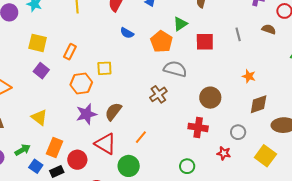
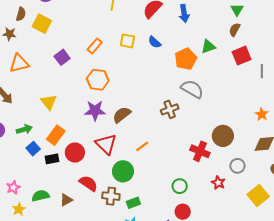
red square: (205, 42) -> (242, 56), moved, turned -36
yellow square: (38, 43) -> (42, 24), moved
yellow square: (104, 68) -> (127, 41), moved
brown circle: (210, 98) -> (223, 136), moved

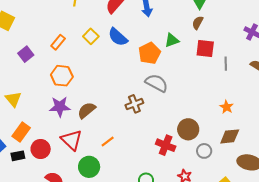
yellow square: (127, 41) -> (91, 36), turned 35
blue semicircle: (155, 42) -> (118, 37), size x1.5
red square: (242, 56) -> (205, 49), turned 30
gray circle: (237, 166) -> (204, 151), moved

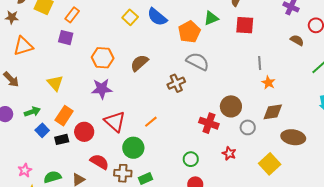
orange rectangle: (58, 42) -> (72, 15), moved
purple square: (26, 54) -> (66, 38), turned -35
gray line: (226, 64) -> (260, 63), moved
brown semicircle: (87, 110) -> (139, 63), moved

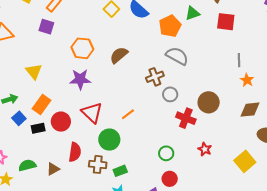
gray circle: (248, 127) -> (170, 94), moved
red semicircle: (99, 162) -> (75, 152), turned 66

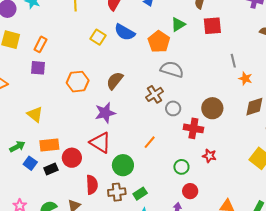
purple star: (80, 79) -> (105, 113), moved
orange rectangle: (41, 104) -> (49, 145), turned 60
orange line: (128, 114) -> (150, 142), moved
red star: (205, 149) -> (209, 156), moved

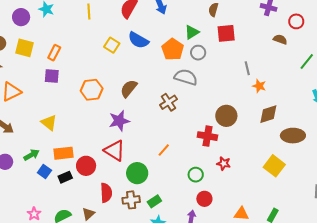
gray circle: (173, 108) -> (198, 53), moved

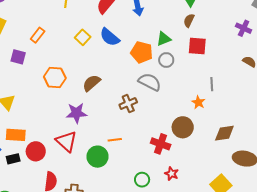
orange pentagon: (173, 49) -> (142, 52), turned -30
orange rectangle: (54, 53) -> (38, 35), moved
orange star: (259, 86) -> (198, 102), moved
orange line: (164, 150) -> (115, 140), moved, turned 32
green circle: (137, 173) -> (97, 157), moved

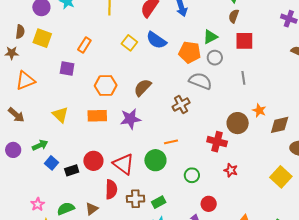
gray line: (212, 84) -> (243, 78), moved
orange star: (198, 102) -> (259, 110), moved
orange rectangle: (16, 135) -> (97, 116), moved
red triangle: (66, 141) -> (124, 164), moved
green circle: (142, 180) -> (192, 175), moved

